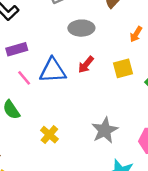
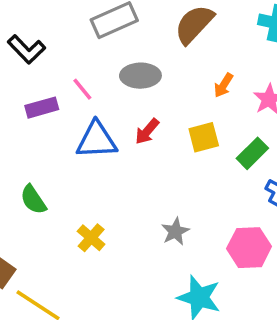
pink line: (24, 78) -> (82, 89), moved
gray star: (105, 130) -> (175, 231), size x0.7

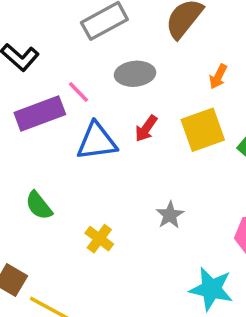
purple rectangle: (42, 108) -> (40, 114), size x1.5
yellow square: (204, 137) -> (203, 130), size x1.4
gray star: (175, 231) -> (170, 215), moved

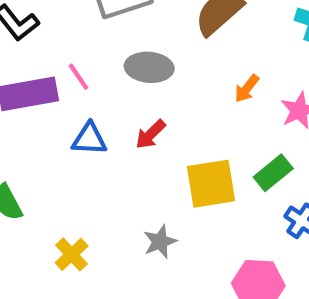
yellow square: (203, 130) -> (211, 184), moved
blue triangle: (97, 141) -> (89, 139), size x0.7

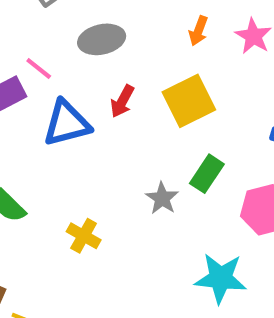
blue triangle: (89, 139) -> (67, 123), size x1.4
green rectangle: (273, 173) -> (207, 174), moved
yellow square: (211, 184) -> (189, 101), moved

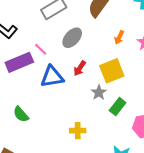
gray ellipse: (102, 39) -> (72, 38), turned -40
gray star: (162, 198) -> (99, 92), moved
yellow cross: (84, 236) -> (78, 131), moved, turned -35

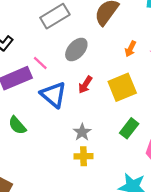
blue triangle: (52, 77) -> (54, 95), turned 50
gray star: (99, 92) -> (82, 132), moved
green semicircle: (21, 114) -> (17, 125), moved

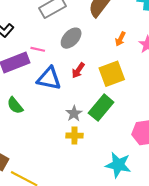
pink line: (40, 63) -> (38, 49), turned -32
blue triangle: (54, 95) -> (49, 78), turned -30
green rectangle: (129, 128) -> (101, 108), moved, size x1.4

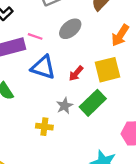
orange arrow: (120, 39) -> (120, 35), size x1.5
red arrow: (78, 70) -> (76, 73), moved
yellow cross: (74, 136) -> (44, 127), moved

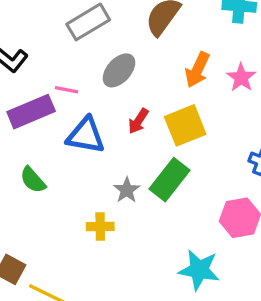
red arrow: (76, 73) -> (138, 121), moved

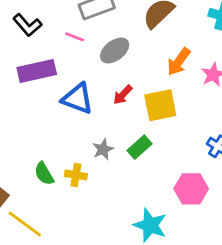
pink line: (67, 90) -> (75, 37), moved
green semicircle: (33, 180) -> (44, 174), moved
green rectangle: (170, 180) -> (140, 147), size x0.7

